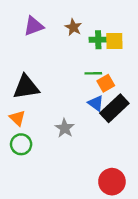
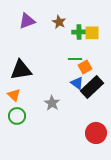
red circle: (112, 182) -> (96, 133), moved

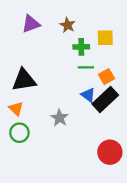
green cross: (79, 32) -> (81, 47), moved
orange square: (85, 67) -> (106, 77), moved

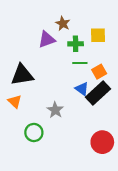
purple triangle: (31, 24) -> (47, 40), moved
green circle: (19, 133) -> (34, 133), moved

